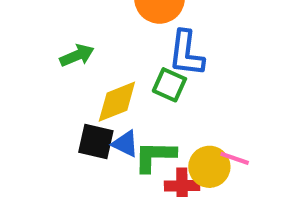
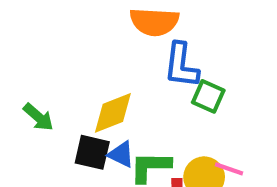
green arrow: (77, 55) -> (38, 117), moved, turned 64
green square: (169, 85) -> (208, 96), moved

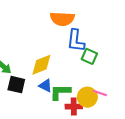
black square: (92, 152) -> (16, 85), moved

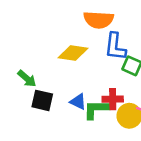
yellow diamond: (41, 65) -> (73, 53), moved, turned 30
red cross: (74, 107) -> (113, 99), moved

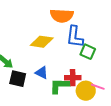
blue triangle: (78, 102) -> (42, 73), moved

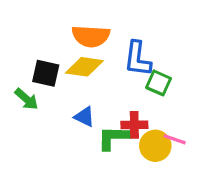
orange semicircle: (62, 16) -> (91, 36), moved
black square: (18, 79) -> (46, 73), moved

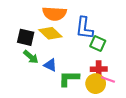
yellow diamond: (84, 67) -> (50, 33), turned 35
green arrow: (26, 99) -> (31, 57), moved
red cross: (134, 125) -> (99, 69), moved

